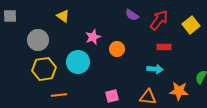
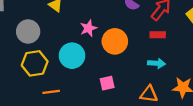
red rectangle: (164, 47) -> (158, 35), moved
orange circle: (117, 49) -> (115, 41), size x1.5
pink square: (112, 96) -> (107, 83), moved

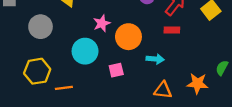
yellow hexagon: (35, 63) -> (37, 71), moved
cyan arrow: (157, 63) -> (155, 59), moved
pink square: (107, 83) -> (116, 70), moved

